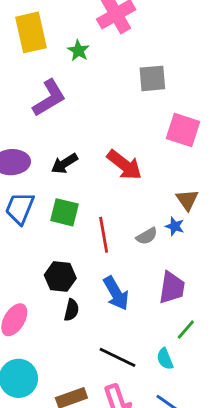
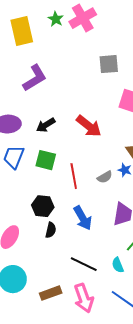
green star: (78, 51) -> (56, 19), moved

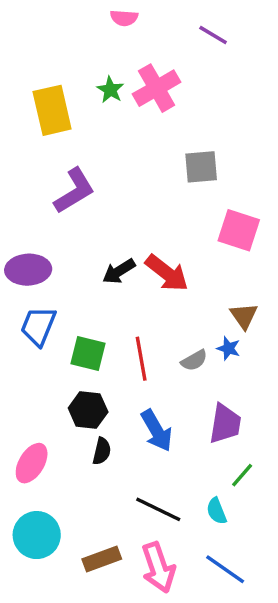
black arrow: (46, 125) -> (119, 271), moved
green square: (46, 160) -> (88, 354), moved

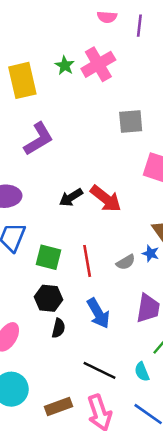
pink semicircle: (124, 18) -> (107, 17), moved
purple line: (213, 35) -> (139, 26), turned 65

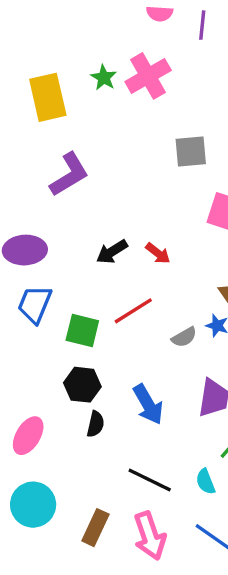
red arrow: (106, 199) -> (158, 253), size x0.6
red line: (87, 261) -> (133, 311), moved, turned 68
brown rectangle: (58, 407) -> (95, 528), turned -45

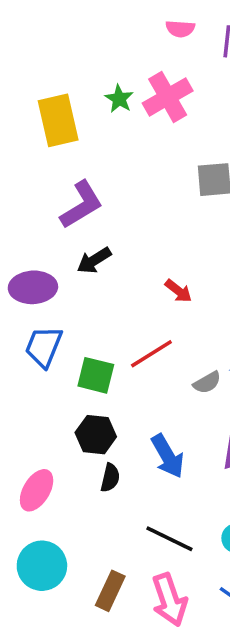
black arrow: (112, 252) -> (94, 260), moved

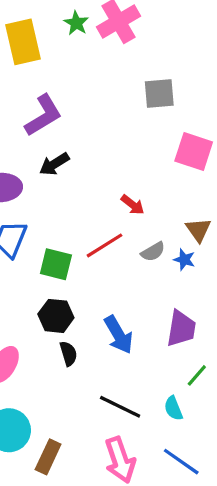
red arrow: (178, 291) -> (133, 205), moved
gray semicircle: (207, 383) -> (153, 252), moved
black semicircle: (110, 478) -> (68, 354), turned -30
brown rectangle: (110, 591) -> (48, 457), moved

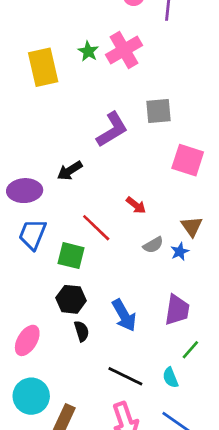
purple L-shape: (43, 115) -> (112, 130), moved
red line: (104, 245) -> (96, 228), moved, turned 76
blue star: (184, 260) -> (180, 252), turned 30

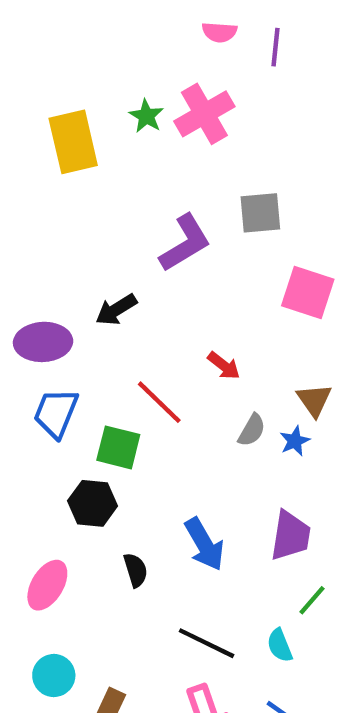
gray semicircle: (153, 245) -> (252, 430), turned -30
black hexagon: (71, 299) -> (93, 503), moved
cyan circle: (31, 396) -> (54, 676), size x0.7

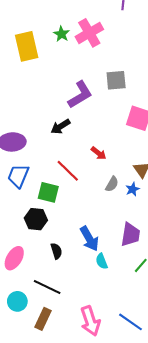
black arrow: (116, 310) -> (61, 127), moved
black line: (207, 643) -> (47, 287), moved
cyan semicircle: (280, 645) -> (102, 261), moved

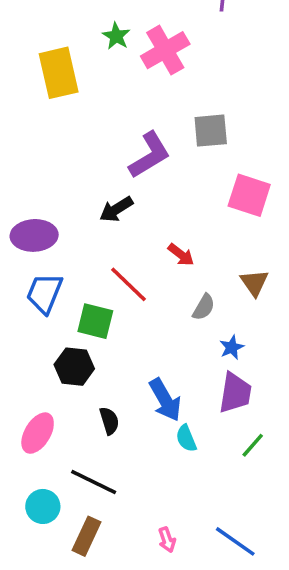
green star: (62, 34) -> (116, 36), moved
blue star: (133, 189) -> (232, 347), moved
pink arrow: (90, 321) -> (167, 540), size x0.5

